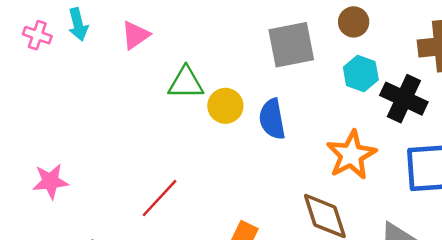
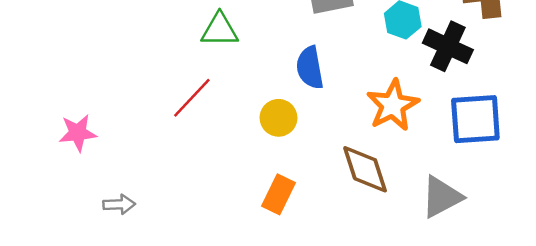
yellow circle: (225, 106) -> (279, 118), moved
red line: (159, 198) -> (192, 98), moved

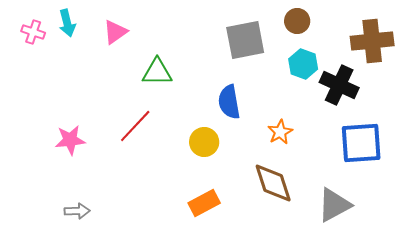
orange star: (393, 105) -> (280, 132), moved, size x0.6
pink star: (78, 133) -> (70, 140), moved
orange rectangle: (279, 194) -> (204, 203), turned 36

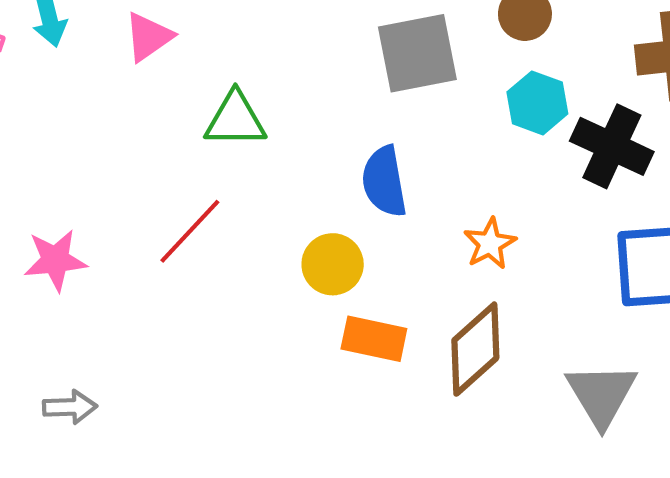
brown diamond: (273, 183) -> (475, 349), turned 66
orange rectangle: (204, 203) -> (374, 339), moved, turned 40
gray triangle: (334, 205) -> (601, 395), turned -33

